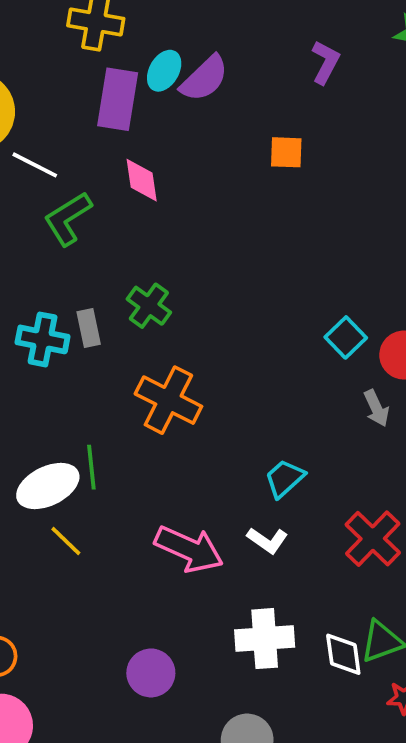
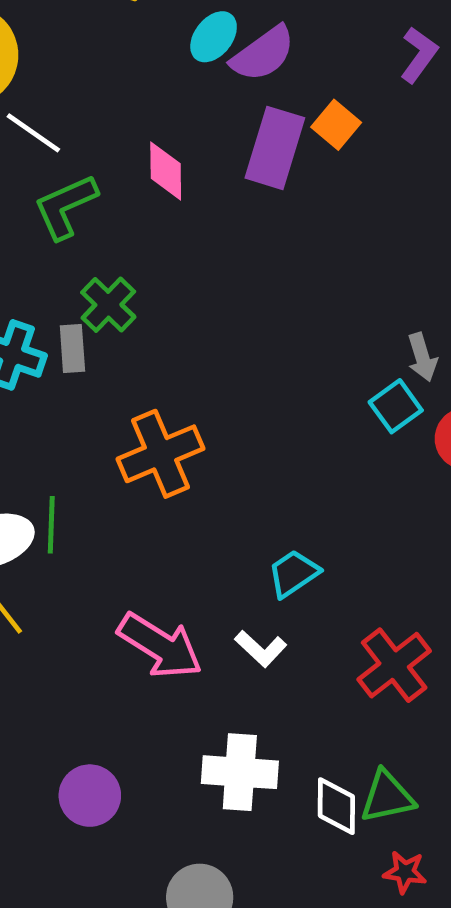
purple rectangle: (118, 99) -> (275, 148), moved
orange square: (286, 152) -> (336, 125), moved, turned 30
green cross: (149, 306) -> (108, 305), moved
orange cross: (168, 400) -> (160, 454), turned 32
gray arrow: (376, 408) -> (422, 357), moved

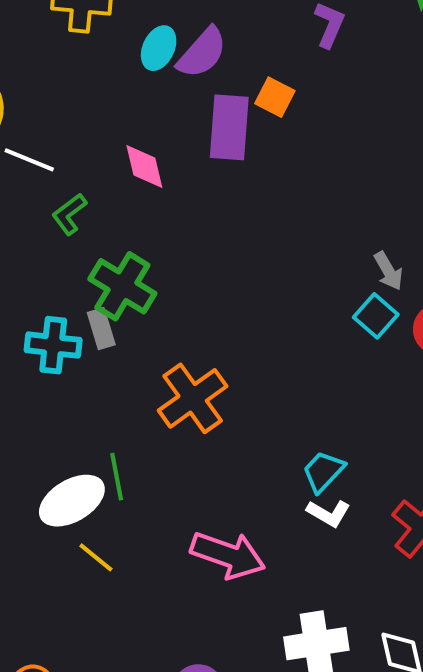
green L-shape: (66, 207) -> (69, 214), size x0.7
green cross: (108, 305) -> (122, 286), size x1.4
white L-shape: (261, 649) -> (328, 513), moved

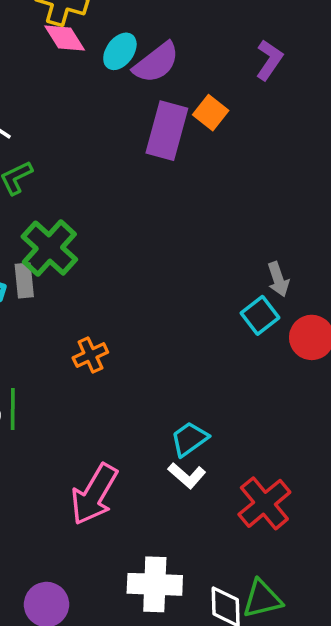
pink diamond: (144, 167) -> (65, 38), moved, turned -30
orange cross: (193, 398) -> (90, 355), size x0.6
pink arrow: (228, 555) -> (94, 494), turned 90

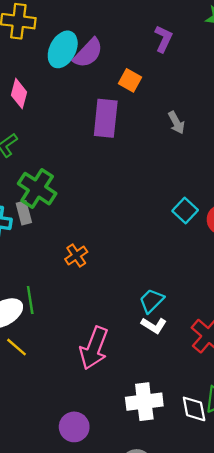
pink diamond: (65, 38) -> (19, 94), moved, turned 56
cyan ellipse: (120, 51) -> (63, 49), size x1.4
purple rectangle: (167, 131) -> (106, 118), moved
gray arrow: (278, 279) -> (176, 123), moved

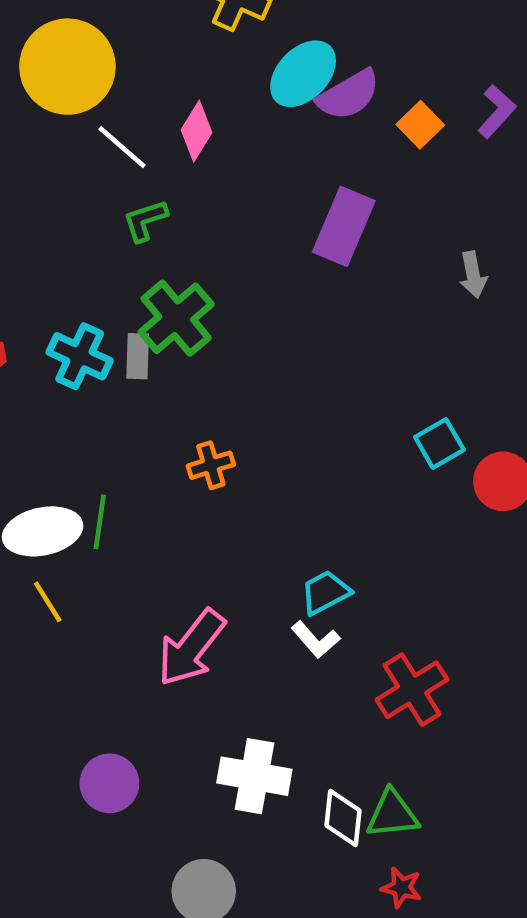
orange square: (130, 80) -> (420, 125), moved

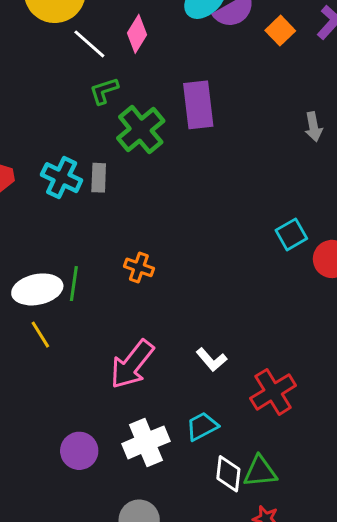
purple rectangle: (344, 226) -> (198, 105), moved, turned -30
green cross: (176, 318) -> (141, 130), moved
orange cross: (211, 465) -> (139, 267), moved, turned 36
cyan trapezoid: (325, 592) -> (202, 426), moved
white cross: (254, 776) -> (146, 442), moved, turned -33

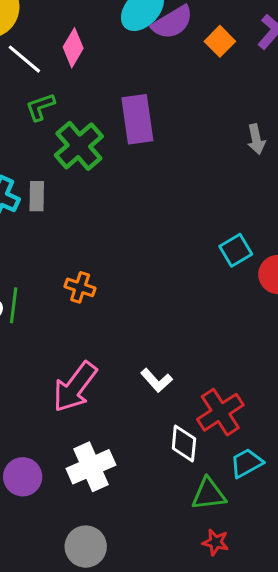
cyan trapezoid: (202, 426) -> (247, 463), moved
white diamond: (228, 474) -> (184, 443), moved

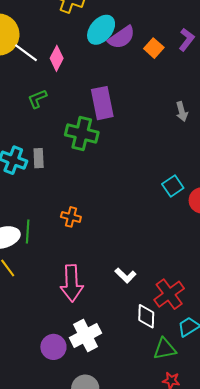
white line: (24, 59) -> (26, 53), moved
green cross: (79, 146) -> (82, 134), moved, turned -32
pink arrow: (75, 387) -> (72, 283), turned -36
purple circle: (23, 477) -> (53, 347), moved

